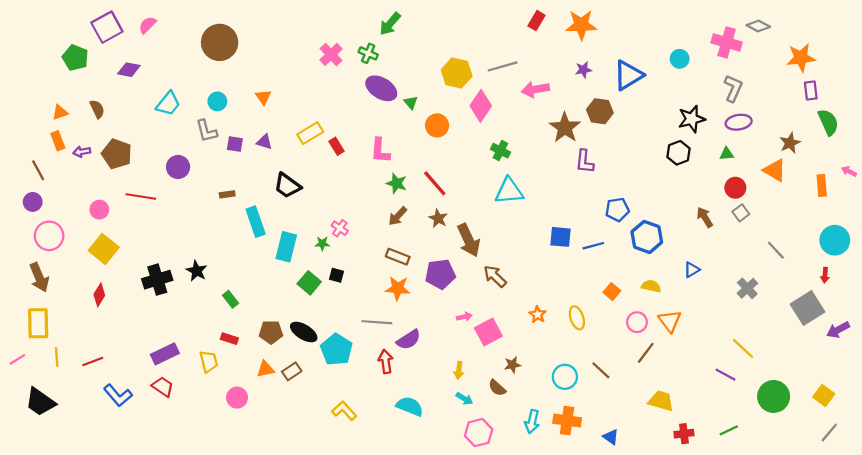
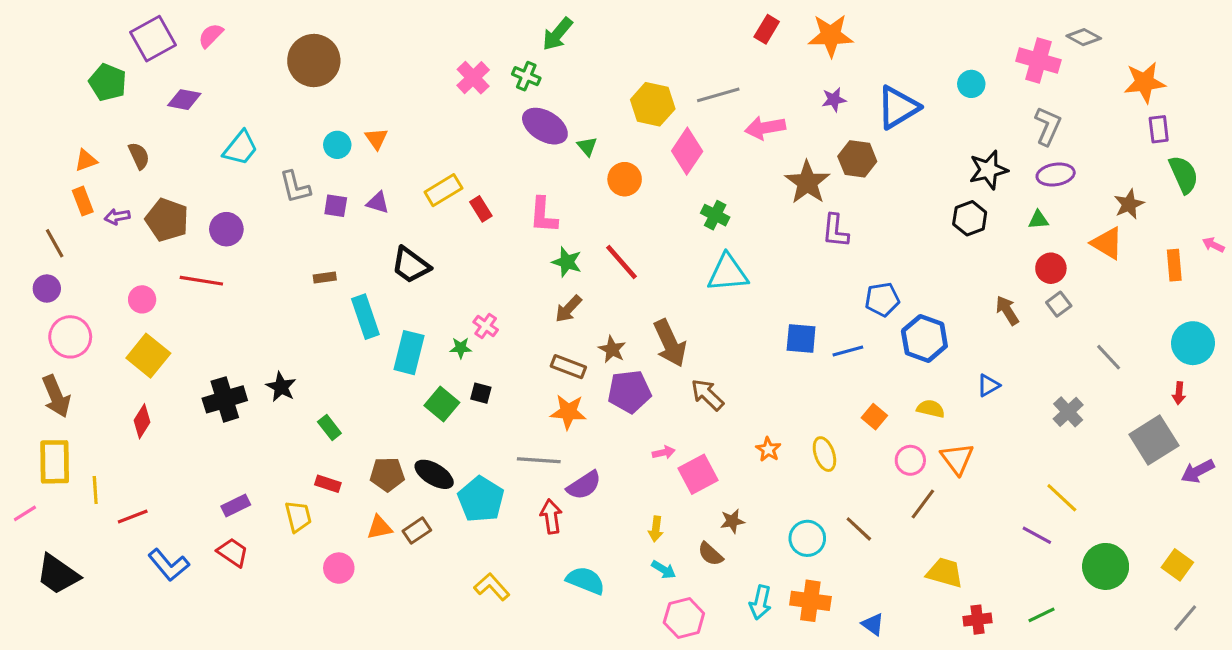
cyan circle: (217, 101) -> (337, 145), moved
purple circle: (178, 167) -> (226, 229), moved
brown star: (438, 218) -> (612, 349), moved
purple rectangle: (165, 354) -> (236, 506), size x0.7
yellow line: (57, 357) -> (95, 490), moved

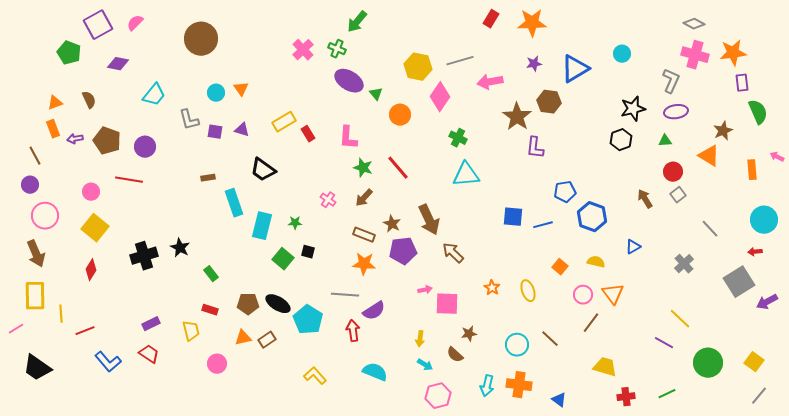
pink cross: (1038, 61) -> (695, 55), moved
pink cross: (486, 326) -> (328, 200), moved
red arrow: (1179, 393) -> (755, 252), turned 80
pink square: (698, 474) -> (447, 304), turned 30

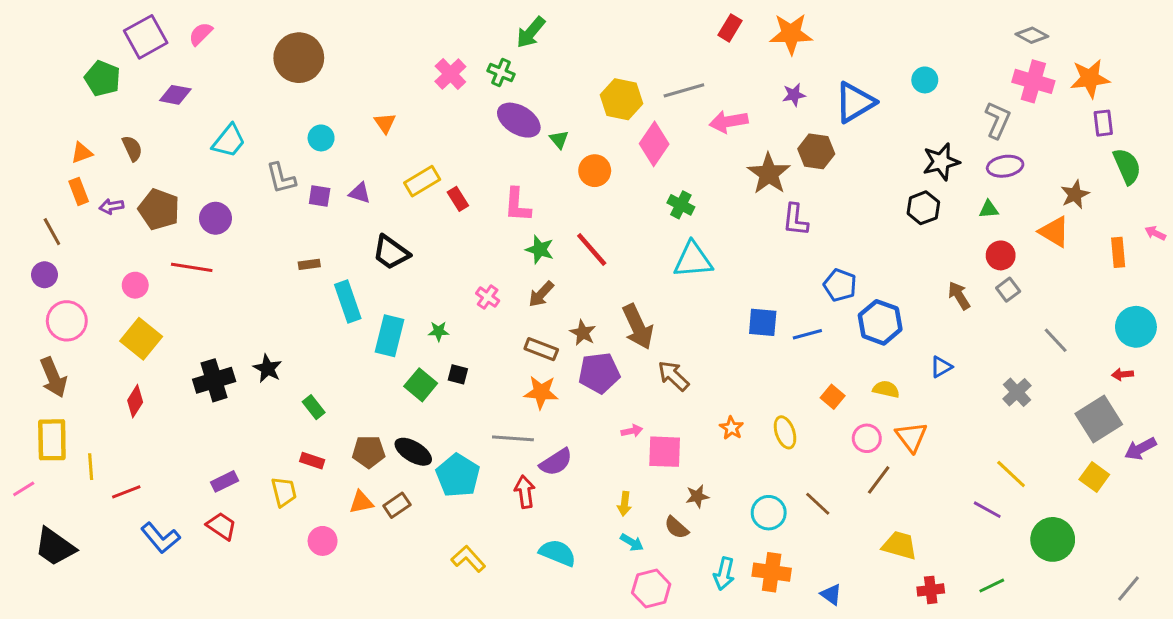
orange triangle: (241, 89) -> (385, 123), moved
blue pentagon: (565, 192) -> (840, 285), turned 30
yellow square: (754, 362) -> (1094, 477), moved

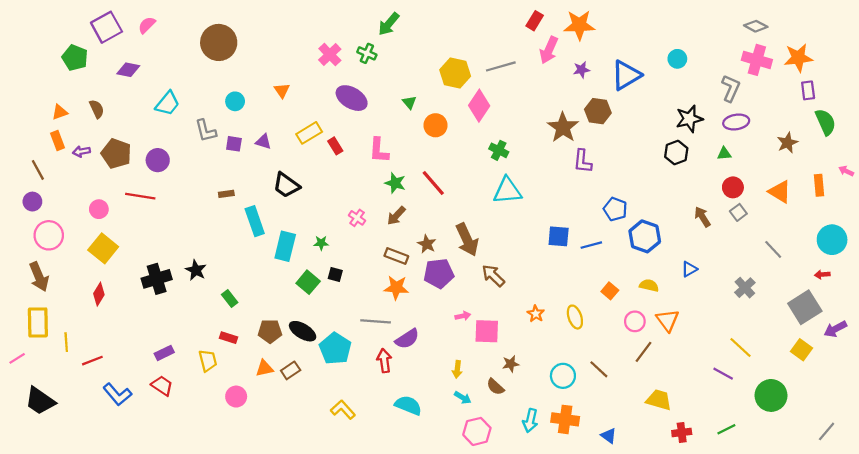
purple ellipse: (519, 120) -> (352, 98), moved
pink arrow: (729, 122) -> (549, 50), moved, turned -56
orange triangle: (1054, 232) -> (780, 192), moved

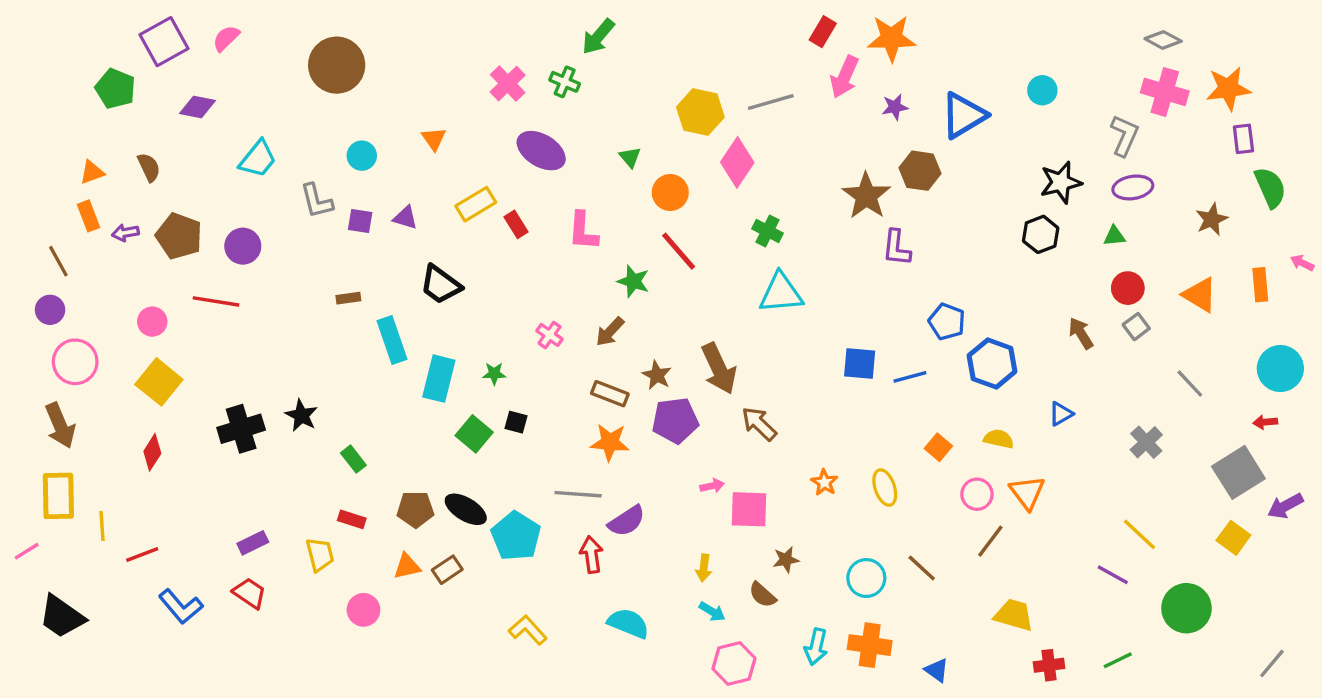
green star: (395, 183) -> (633, 281), moved
red line: (433, 183) -> (679, 251), moved

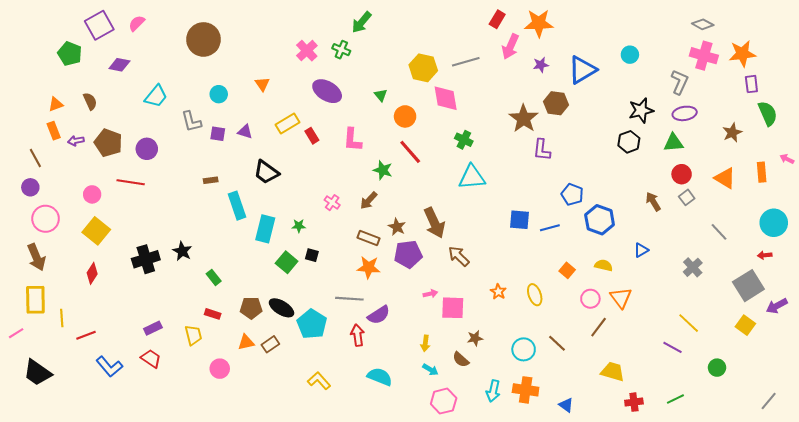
pink diamond: (737, 162) -> (446, 98), turned -44
green triangle: (1114, 236) -> (673, 143), size x1.5
green circle: (1186, 608) -> (717, 368), size x0.6

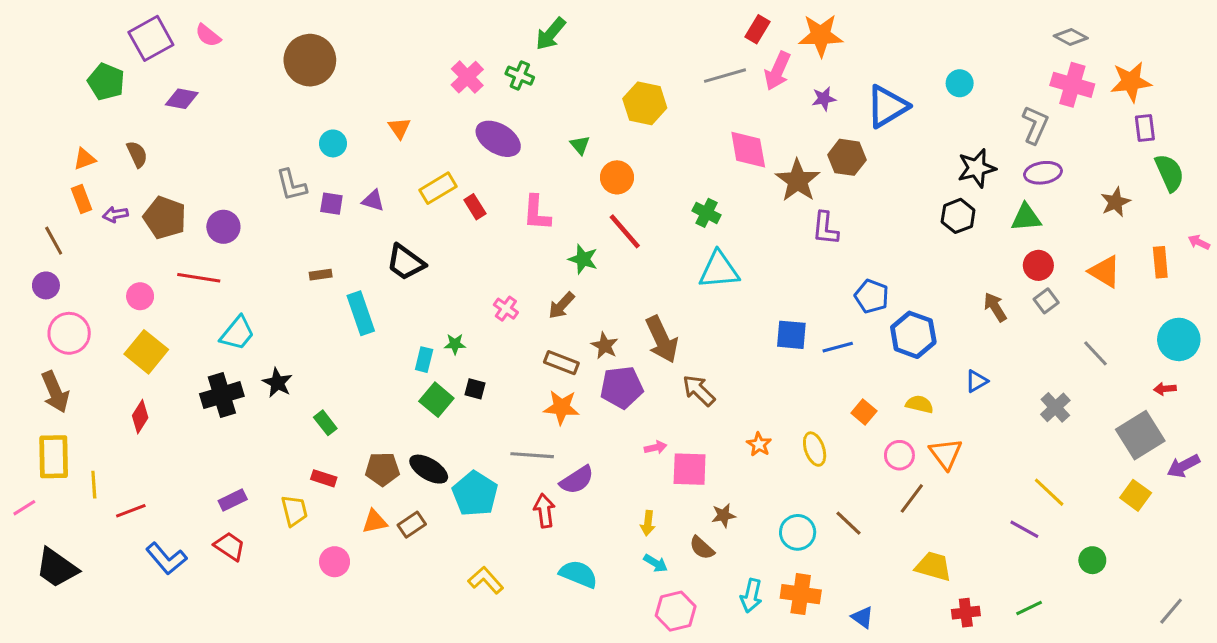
pink semicircle: (137, 23) -> (208, 35), turned -96
gray line: (466, 62) -> (725, 76), moved
cyan trapezoid: (156, 96) -> (237, 333), moved
pink diamond: (446, 98) -> (748, 150), moved
cyan rectangle: (265, 229) -> (424, 360), moved, size x0.6

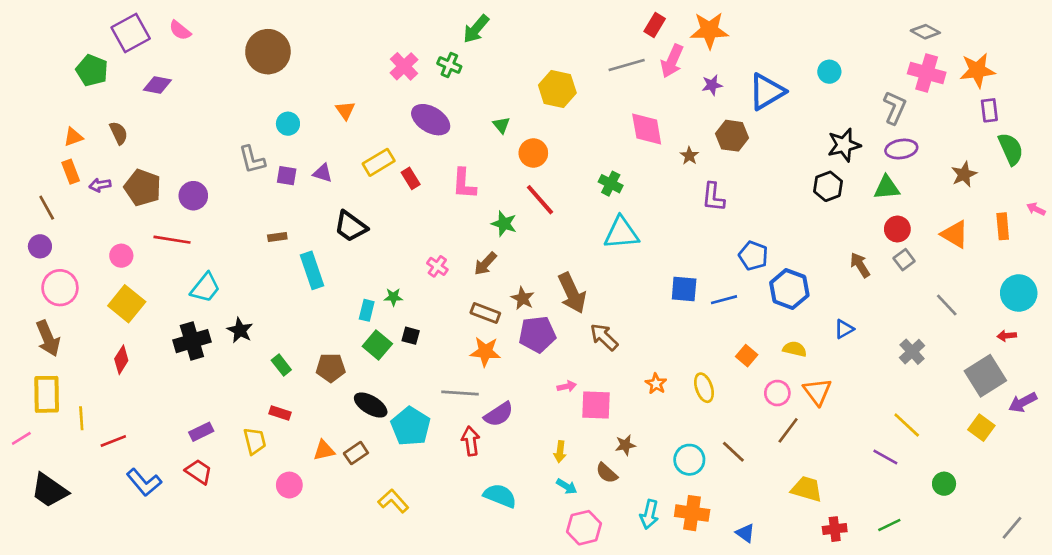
brown star: (798, 180) -> (689, 156), size x0.5
brown pentagon: (382, 469) -> (331, 368), moved
yellow L-shape: (486, 580) -> (393, 501), moved

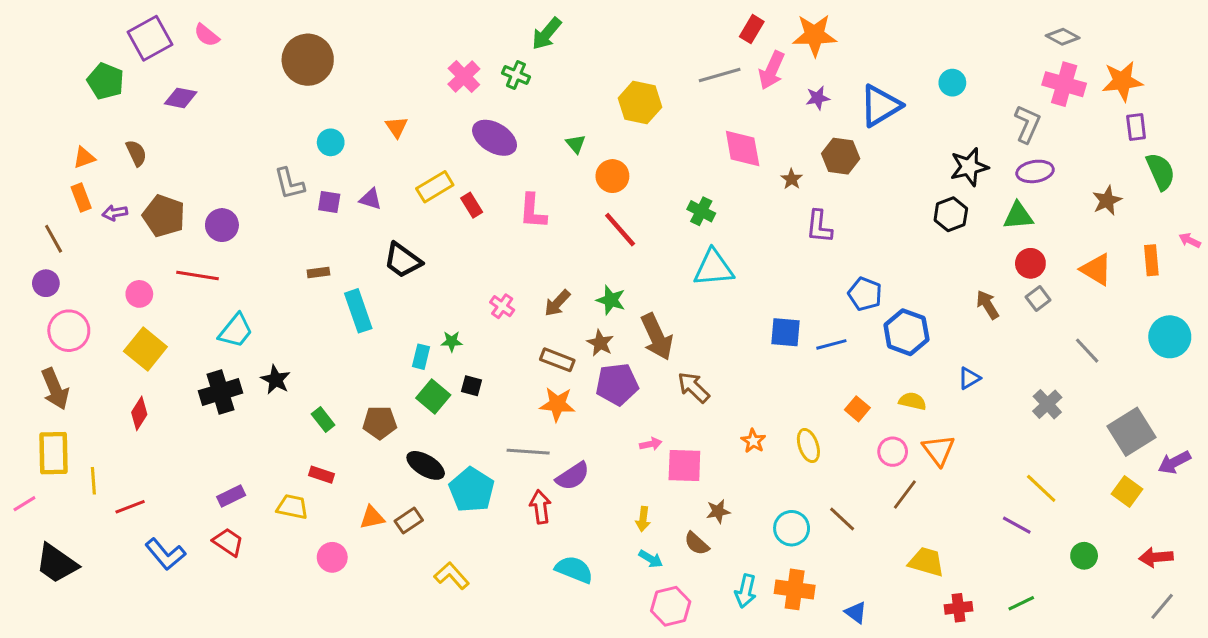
green star: (504, 224) -> (611, 300), moved
red arrow: (1007, 336) -> (1156, 557), moved, size x1.5
yellow trapezoid: (255, 441) -> (292, 507), turned -64

